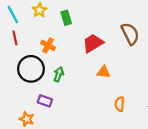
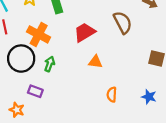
orange cross: (48, 45) -> (39, 34), size x1.5

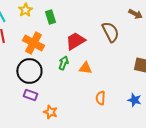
black circle: (21, 59) -> (29, 71), moved
green arrow: (50, 64) -> (63, 63), moved
orange star: (17, 110) -> (50, 112), moved

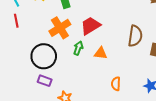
brown semicircle: (110, 32) -> (135, 36), moved, turned 35
orange cross: (33, 43) -> (60, 28), moved, turned 30

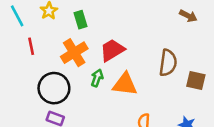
red line: (16, 21) -> (31, 46), moved
orange triangle: (101, 53) -> (125, 84), size x1.5

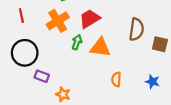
black circle: (54, 88) -> (25, 53), moved

